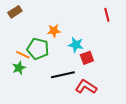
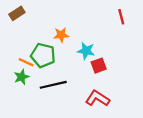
black line: (63, 75) -> (53, 85), moved

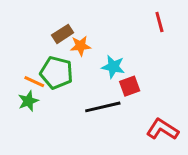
brown rectangle: (17, 13) -> (63, 34), moved
black line: (53, 85) -> (103, 107), moved
red L-shape: (97, 98) -> (162, 129), moved

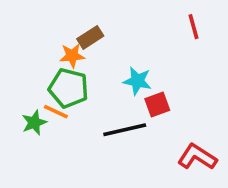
brown rectangle: (63, 34) -> (90, 37), moved
orange star: (80, 46) -> (72, 56), moved
orange line: (34, 82) -> (56, 112), moved

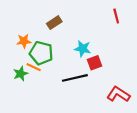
orange star: (72, 56) -> (24, 41), moved

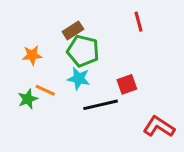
red line: (116, 16) -> (139, 22), moved
cyan star: (83, 49) -> (79, 79), moved
green pentagon: (41, 53) -> (83, 51), moved

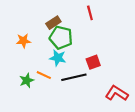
red line: (139, 22) -> (90, 13), moved
orange line: (45, 90) -> (44, 75), moved
green star: (28, 99) -> (27, 80), moved

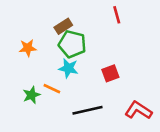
red line: (90, 13) -> (117, 15), moved
black line: (74, 77) -> (88, 110), moved

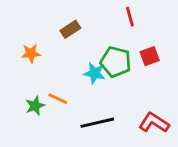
green pentagon: (72, 44) -> (116, 62), moved
cyan star: (68, 68) -> (95, 73), moved
red square: (110, 73) -> (150, 56), moved

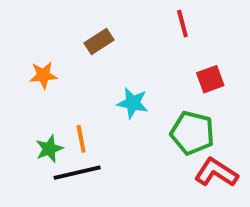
green pentagon: (116, 62) -> (192, 133), moved
orange line: (58, 99) -> (81, 139), turned 54
black line: (97, 123) -> (77, 173), moved

